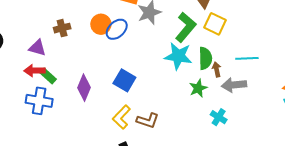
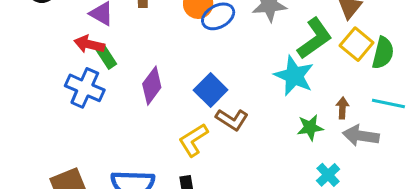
green semicircle: (205, 58) -> (383, 53), moved
brown L-shape: (148, 120) -> (232, 120), moved

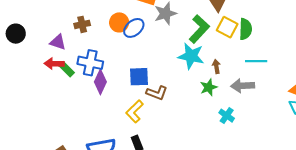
blue cross: (85, 88) -> (90, 63), moved
blue square: (211, 90) -> (139, 77), turned -35
brown arrow: (342, 108) -> (216, 66), moved

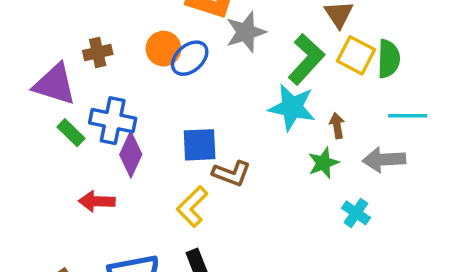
purple triangle: (58, 42) -> (55, 84), size x1.5
red arrow: (54, 64) -> (97, 201), moved

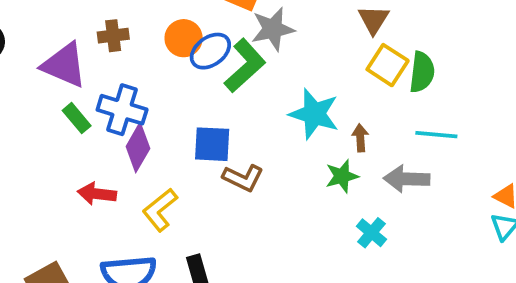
green L-shape: (306, 59) -> (245, 66), moved
yellow L-shape: (192, 207) -> (160, 210), moved

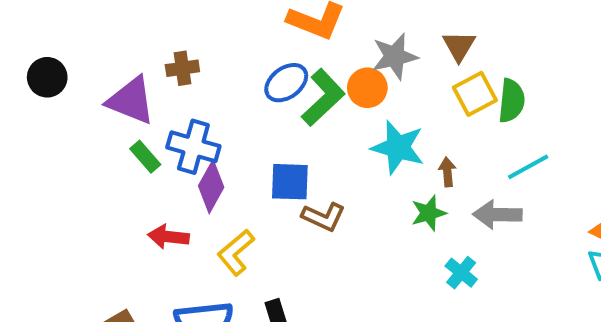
gray star: (273, 29) -> (395, 56), moved
orange circle: (184, 38) -> (367, 88), moved
yellow square: (388, 65) -> (475, 94), turned 30
cyan line: (436, 135) -> (528, 167), turned -33

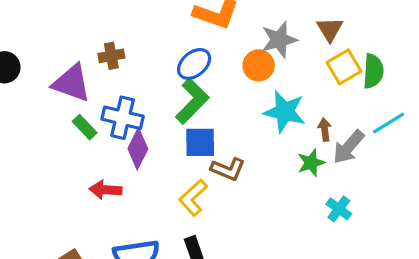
green L-shape: (323, 97) -> (192, 101), moved
gray arrow: (497, 215) -> (349, 147), moved, turned -48
yellow L-shape: (236, 252) -> (193, 198), moved

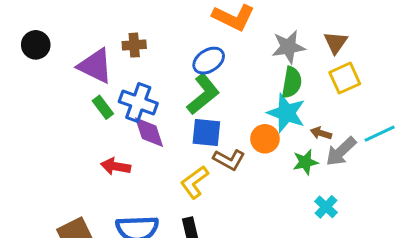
orange circle: (259, 65) -> (265, 139), moved
green semicircle: (373, 71) -> (292, 82), moved
brown arrow: (325, 130) -> (321, 133), turned -72
purple diamond: (138, 149) -> (149, 132), turned -51

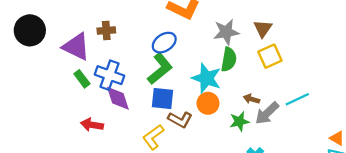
black circle: (36, 45) -> (30, 30), size x1.4
cyan star: (286, 113) -> (206, 78), moved

